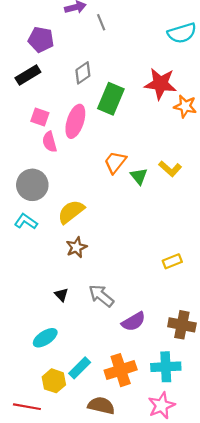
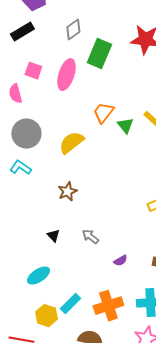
pink semicircle: (50, 142) -> (15, 94), moved
yellow semicircle: (71, 212) -> (71, 143), moved
gray arrow: (101, 296) -> (90, 237), size x0.7
purple semicircle: (133, 322) -> (120, 261), size x0.6

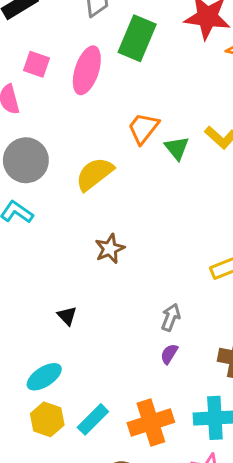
brown star: (67, 192) -> (110, 249), moved
gray arrow: (90, 237) -> (171, 317), moved, turned 72
purple semicircle: (120, 261) -> (169, 354), turned 152
yellow hexagon: (46, 316) -> (47, 419), moved

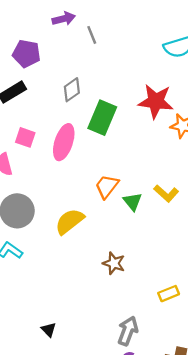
brown star: (110, 249) -> (114, 263), moved, turned -30
gray arrow: (171, 317) -> (128, 331), size x1.4

